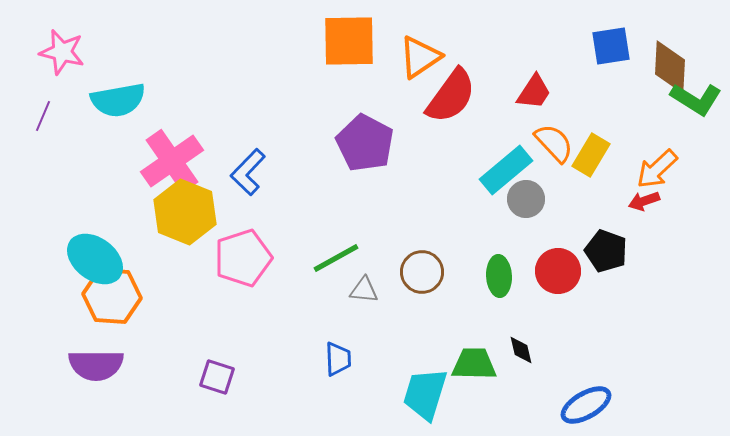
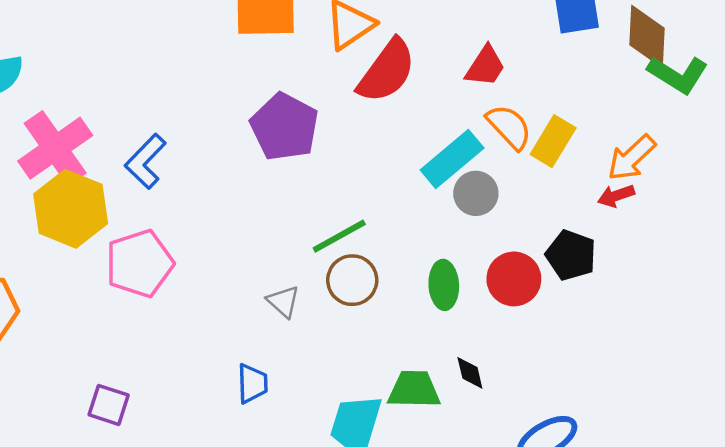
green line: (336, 258) -> (339, 236), moved
gray triangle: (364, 290) -> (283, 302), turned 36

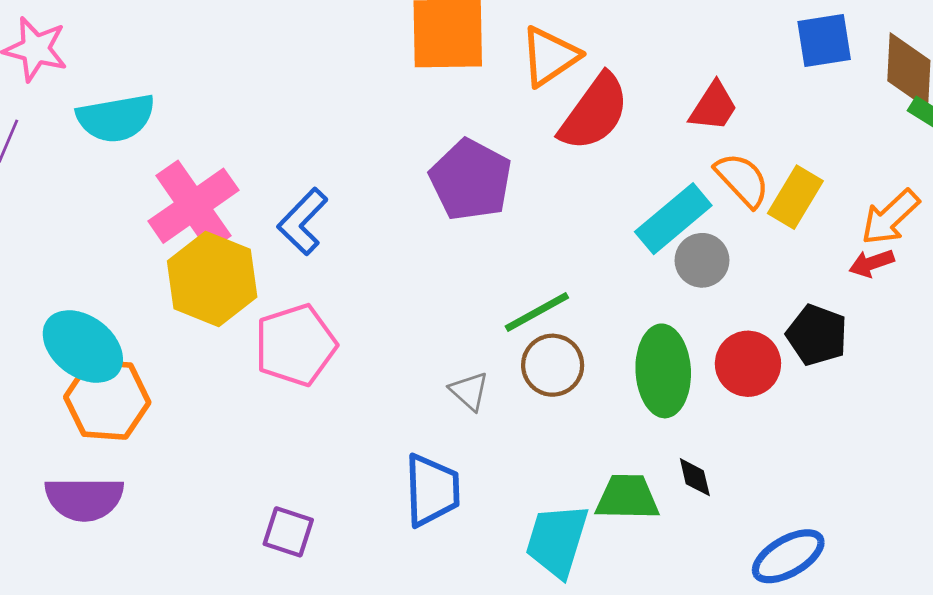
green ellipse: (444, 285) -> (663, 371), size x1.5
blue trapezoid: (252, 384) -> (432, 490), size x1.5
purple square: (109, 405) -> (288, 532), moved

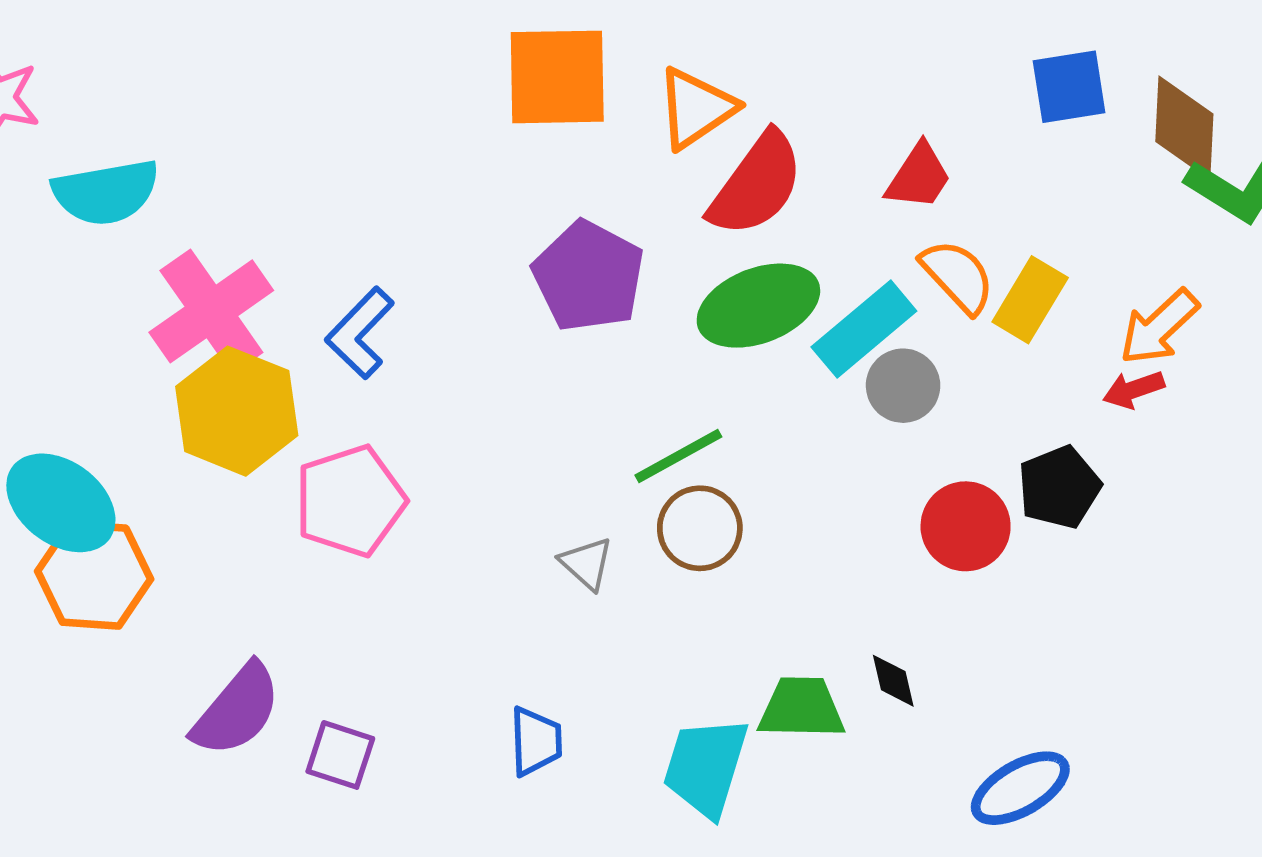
black pentagon: (817, 335) -> (1059, 487), turned 30
green ellipse: (663, 371) -> (758, 306), moved, turned 72
blue trapezoid: (432, 490) -> (536, 741), moved, size x0.7
purple semicircle: (84, 499) -> (237, 710), moved, turned -50

